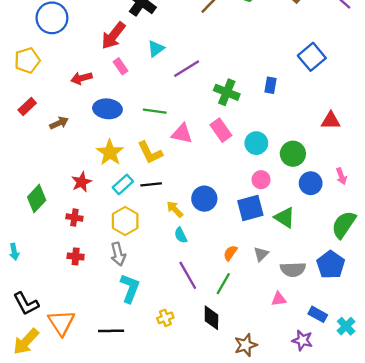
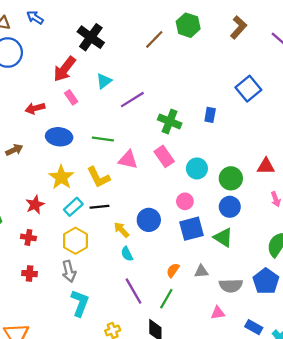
red triangle: (331, 121) -> (266, 166), moved
pink circle: (261, 180) -> (185, 201), moved
blue circle: (311, 183) -> (230, 207), moved
gray triangle: (261, 254) -> (201, 271), turned 40

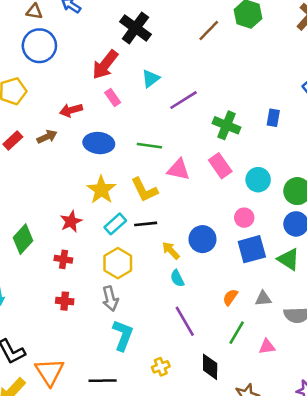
brown arrow: (14, 150) -> (47, 137), moved
green line: (166, 299) -> (237, 333), moved
pink triangle: (218, 313) -> (267, 347), moved

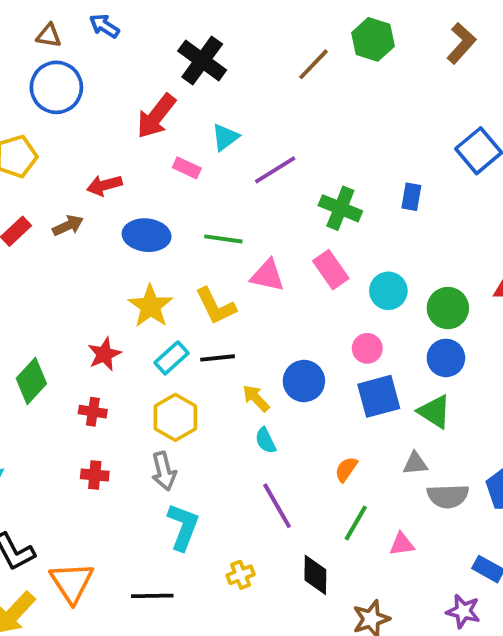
pink rectangle: (113, 98) -> (187, 168), moved, turned -30
gray triangle: (263, 299) -> (415, 464), moved

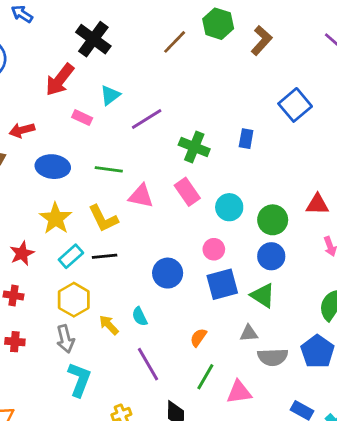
brown L-shape: (461, 43) -> (261, 41), moved
yellow arrow: (256, 398) -> (109, 325), moved
pink triangle: (402, 544) -> (239, 392), size x1.4

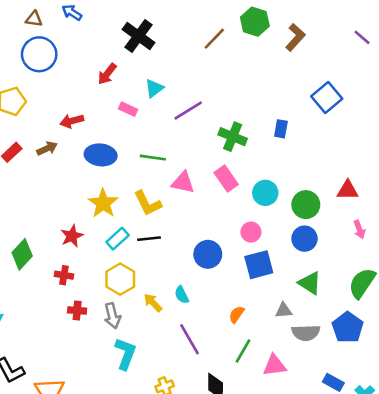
red arrow: (60, 80) -> (107, 74), size x0.7
green triangle: (263, 295) -> (310, 283), moved
red cross: (15, 342) -> (77, 310), moved

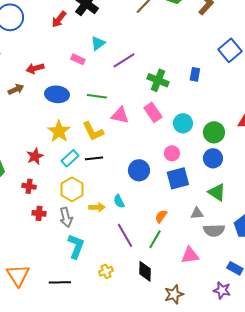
red arrow: (107, 74) -> (59, 19), moved
yellow arrow: (153, 303) -> (97, 207), turned 133
green line: (243, 351) -> (155, 239), moved

